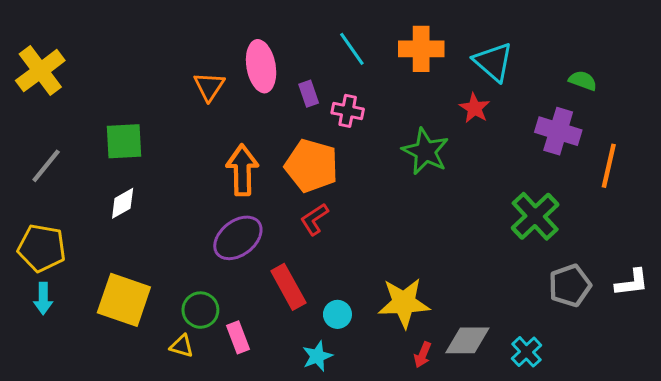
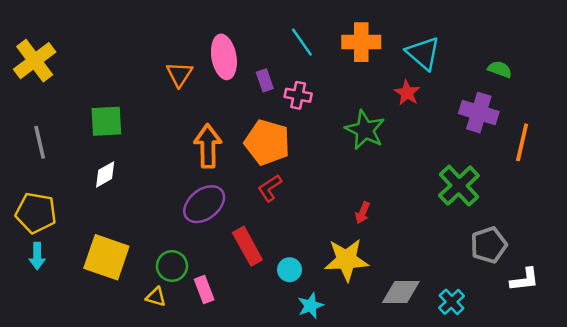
gray line: (46, 166) -> (40, 142), turned -52
white L-shape: (632, 283) -> (525, 280), moved
red arrow: (423, 355) -> (362, 213), moved
cyan star: (317, 356) -> (311, 306), moved

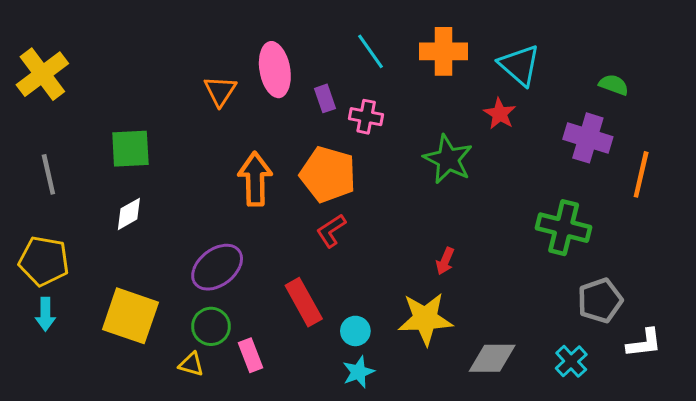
green cross: (459, 186) -> (564, 228), turned -33
purple ellipse: (204, 204) -> (217, 267), moved
cyan cross: (452, 302) -> (571, 361), moved
cyan star: (311, 306) -> (358, 372), moved

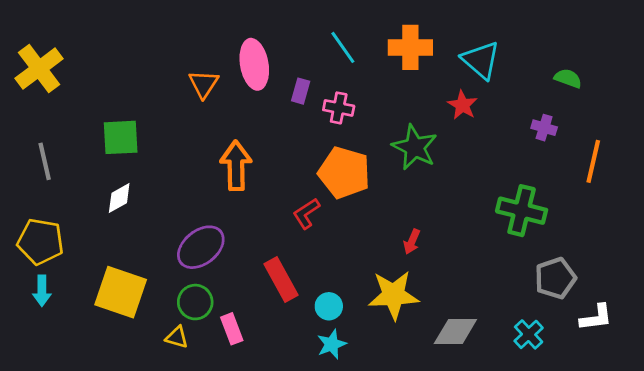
purple rectangle: (325, 98) -> (301, 91), turned 35
purple cross: (588, 138) -> (544, 128), size x0.6
orange pentagon: (328, 174) -> (344, 173), moved

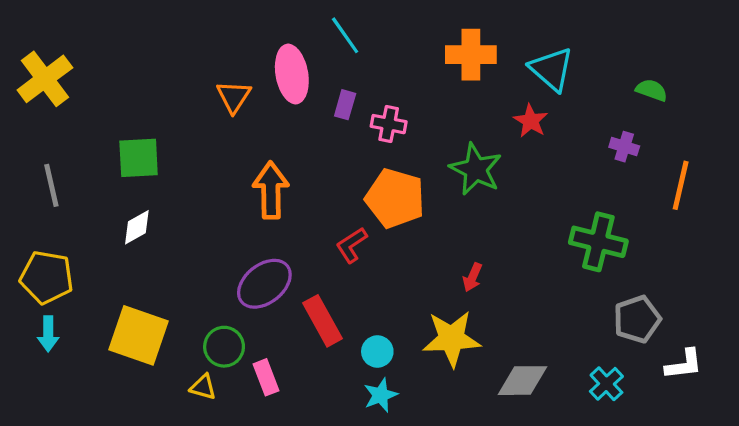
cyan line: (343, 47) -> (345, 35), moved
purple ellipse: (201, 247) -> (264, 284), moved

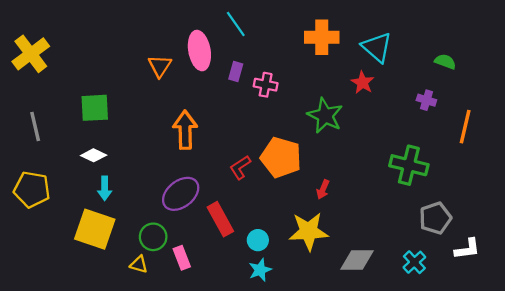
orange pentagon: (395, 198) -> (281, 157), moved
white diamond: (137, 227) -> (94, 155), turned 55
cyan arrow: (48, 334) -> (105, 188), moved

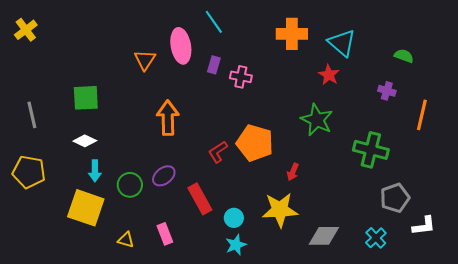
yellow cross: (31, 54) -> (26, 30), moved, size x0.7
green star: (325, 116) -> (317, 120), moved
purple ellipse: (181, 194) -> (164, 176), size x0.7
green circle: (153, 237) -> (130, 185), moved

